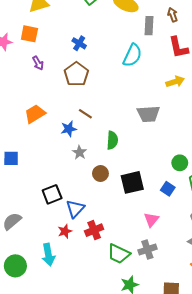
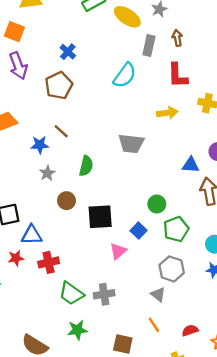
purple arrow: (38, 63) -> (18, 66), size x1.6
blue triangle: (75, 209) -> (32, 235), turned 36
pink triangle: (151, 220) -> (118, 251), moved

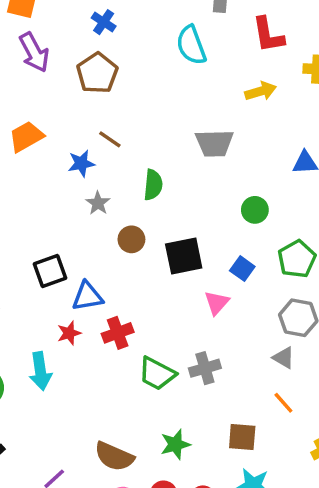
cyan semicircle: (125, 75) -> (191, 45), turned 132
green circle: (157, 204) -> (255, 210), moved
green star: (77, 330) -> (175, 444), moved

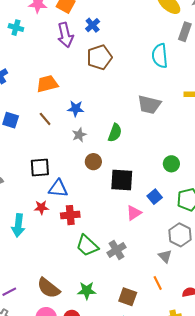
blue cross: (104, 22) -> (93, 25), moved
brown line: (110, 139) -> (45, 119), moved
gray trapezoid: (214, 143) -> (149, 105), moved
gray cross: (205, 368) -> (116, 250), turned -30

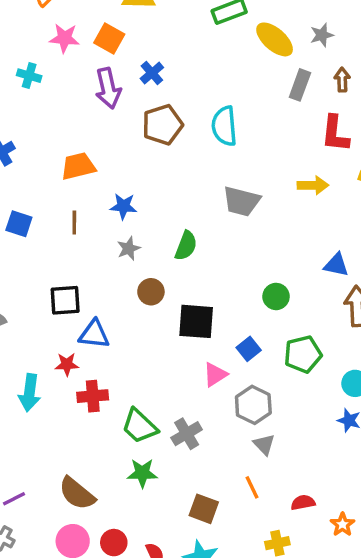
cyan semicircle: (160, 56) -> (224, 126), moved
brown line: (45, 119) -> (74, 222), turned 40
red cross: (70, 215) -> (93, 396), moved
gray hexagon: (180, 235) -> (253, 405), moved
green star: (87, 291) -> (142, 473), moved

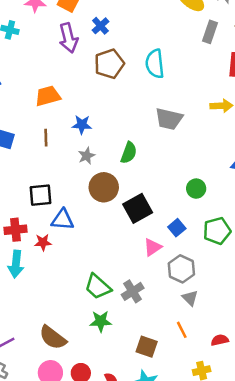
brown circle: (151, 292) -> (104, 187), size x1.5
black square: (196, 321) -> (138, 208), turned -32
red cross: (93, 396) -> (15, 230), moved

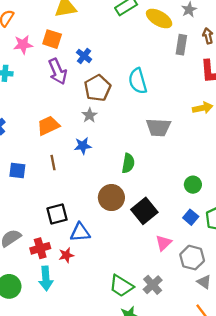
gray star: (86, 156) -> (89, 115), moved
blue square: (177, 228) -> (191, 217), moved

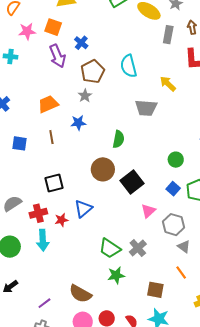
yellow arrow: (203, 108) -> (168, 84), moved, turned -126
blue triangle: (80, 232) -> (83, 209), moved, turned -36

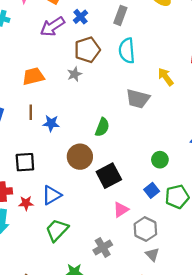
gray rectangle: (168, 35) -> (120, 15), moved
purple arrow: (57, 56) -> (52, 26), turned 70
blue star: (78, 123) -> (51, 123), moved
green trapezoid: (110, 248) -> (57, 230), moved, turned 90

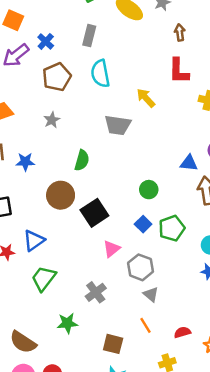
gray star: (74, 74) -> (52, 120), moved

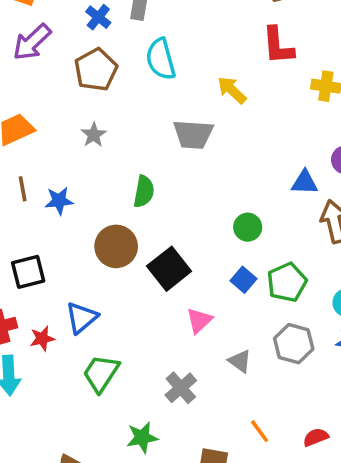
blue cross: (46, 41) -> (98, 17), moved
gray hexagon: (141, 267) -> (294, 344), moved
gray triangle: (151, 294) -> (240, 361), moved

